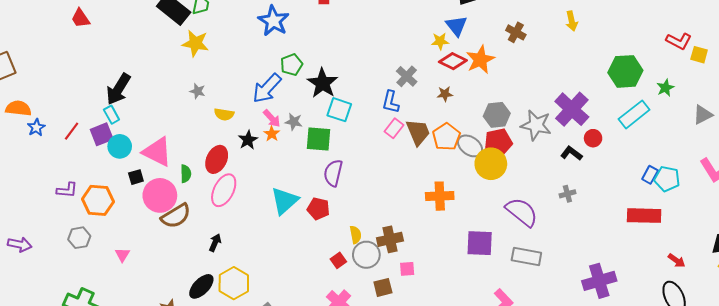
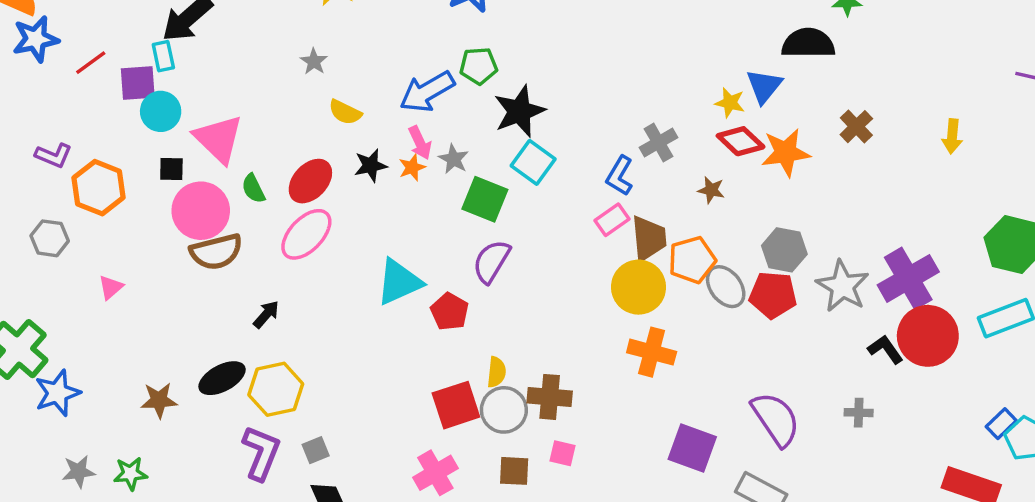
blue star: (36, 127) -> (36, 39), size x1.5
red circle: (593, 138) -> (928, 336), size x2.0
yellow circle: (491, 164) -> (639, 287), moved
green semicircle: (186, 174) -> (253, 189), turned 138
red square: (338, 260) -> (456, 405), size x1.8

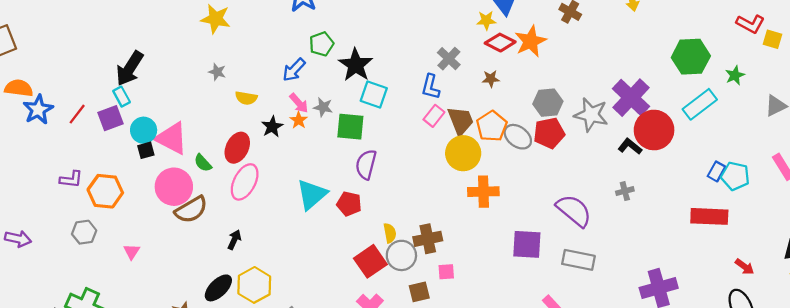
blue arrow: (427, 92) -> (294, 70), size x0.7
cyan circle: (161, 111) -> (144, 130), moved
black square: (171, 169) -> (146, 150), moved

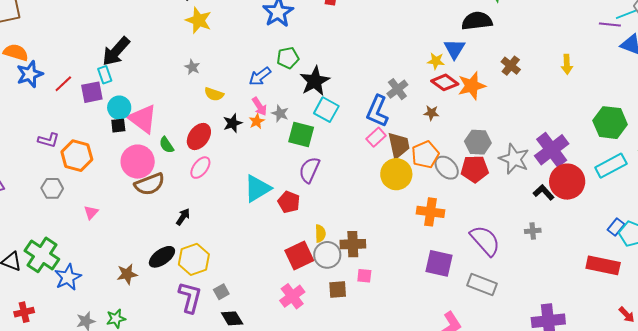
blue L-shape: (431, 87) -> (377, 111), size x1.4
pink ellipse: (245, 182) -> (200, 168), size x0.7
orange cross: (483, 192) -> (430, 212), moved

